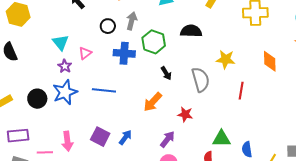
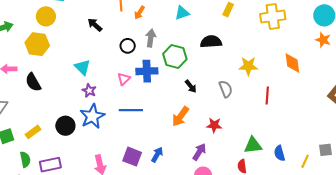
pink triangle: (85, 53) -> (124, 79), moved
gray semicircle: (201, 80) -> (226, 89), size x0.7

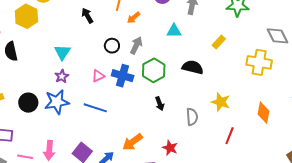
orange arrow: (180, 116) -> (132, 142), moved

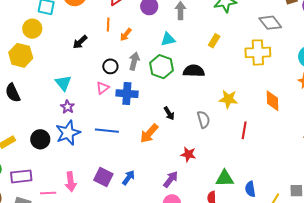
black arrow: (87, 16) -> (80, 42), turned -91
green hexagon: (154, 70) -> (162, 67), moved
pink triangle: (98, 76) -> (103, 88), moved
orange arrow: (132, 142) -> (149, 133), moved

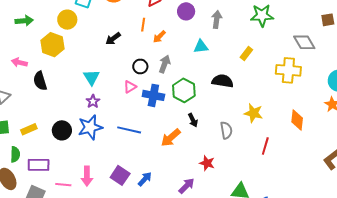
green hexagon: (162, 67) -> (184, 90), moved

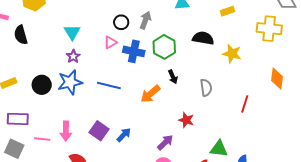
yellow rectangle: (246, 53) -> (227, 11), turned 32
yellow star: (253, 113) -> (232, 54), moved

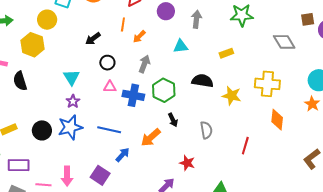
black circle: (121, 22) -> (107, 63), moved
yellow cross: (269, 29) -> (267, 84), moved
pink triangle: (110, 42) -> (110, 87), turned 32
blue arrow: (124, 135) -> (123, 155), moved

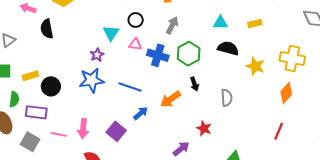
cyan triangle: (181, 46) -> (220, 23), moved
cyan triangle: (71, 77) -> (111, 33), moved
orange diamond: (277, 120) -> (286, 93), moved, turned 30
black circle: (42, 130) -> (51, 86), moved
red line: (245, 146) -> (279, 131), moved

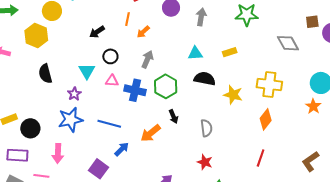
black semicircle: (47, 29) -> (45, 74), moved
red star: (204, 128) -> (205, 162), moved
pink arrow: (83, 129) -> (58, 153), moved

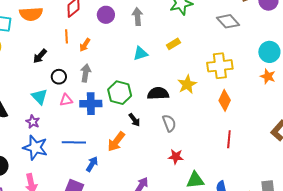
gray arrow: (147, 59) -> (86, 73), moved
black semicircle: (205, 79) -> (158, 93), moved
yellow star: (233, 95) -> (187, 84), turned -30
blue star: (71, 120) -> (35, 148), turned -30

